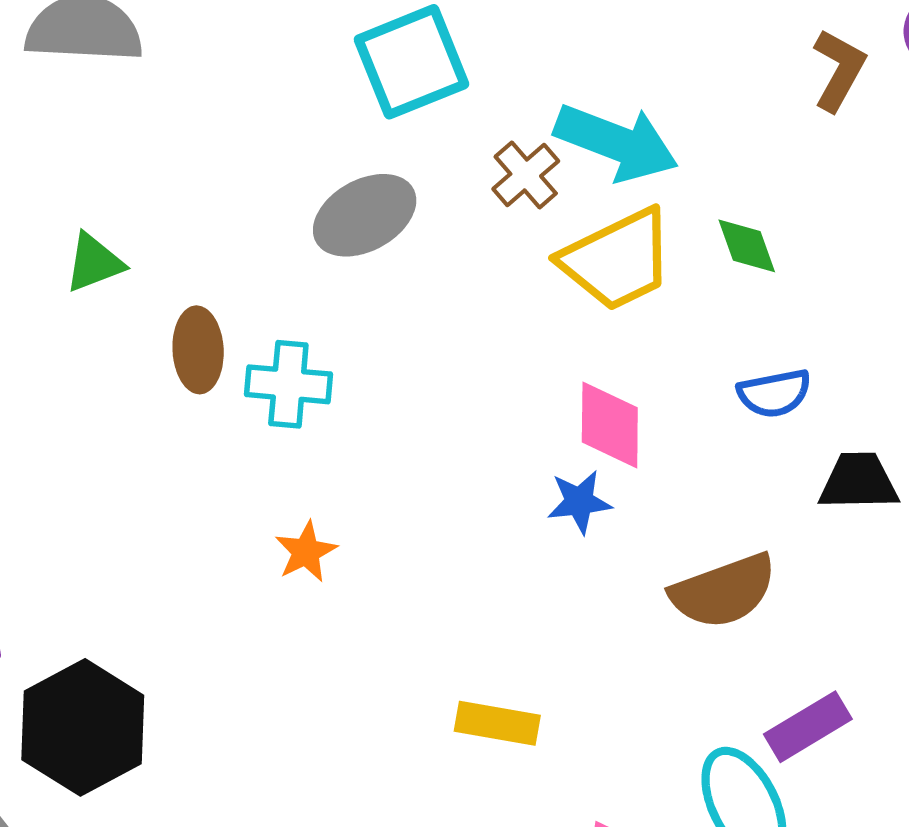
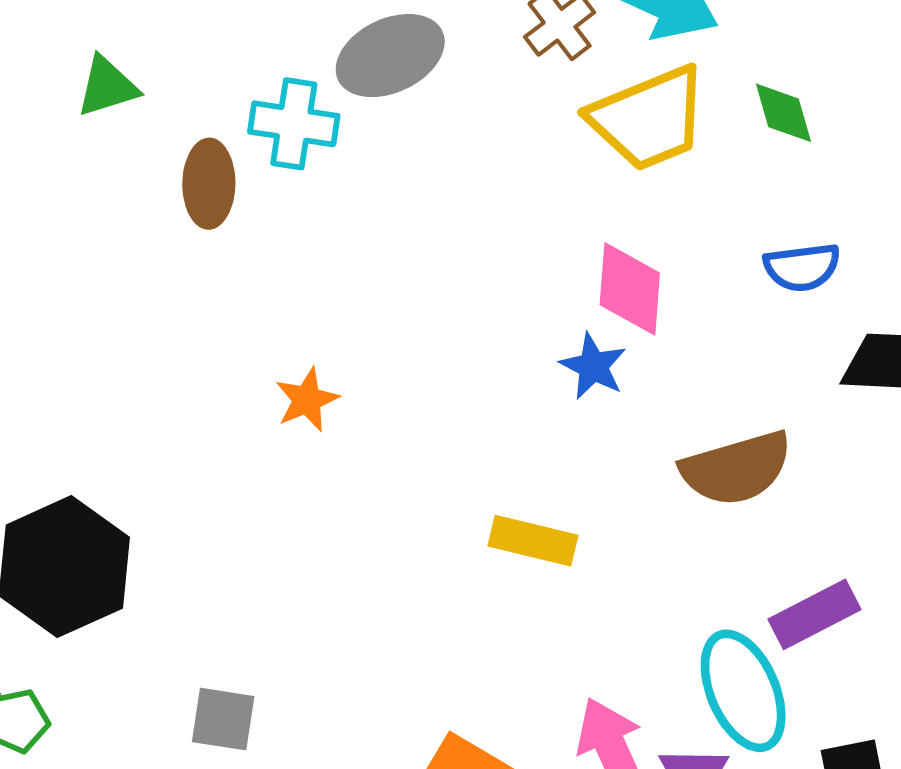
cyan cross: (288, 384) -> (294, 124), moved
blue star: (579, 502) -> (593, 366), turned 30
yellow rectangle: (497, 723) -> (533, 541), moved

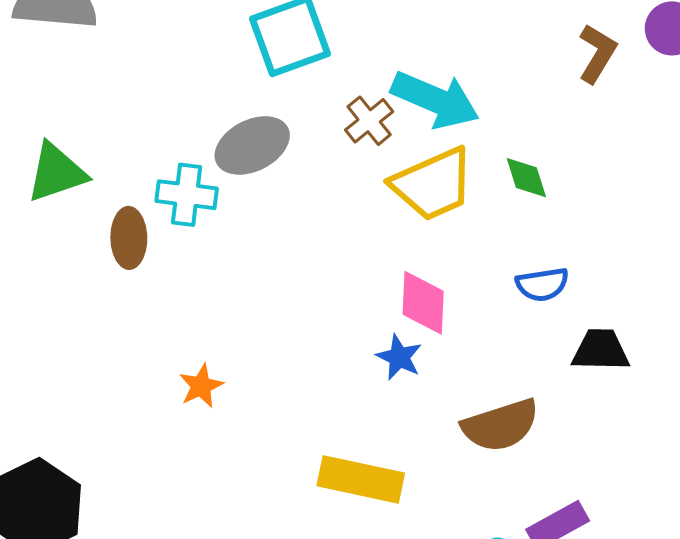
green triangle: (107, 87) -> (56, 172), size x1.4
yellow rectangle: (533, 541) -> (361, 479), size x1.4

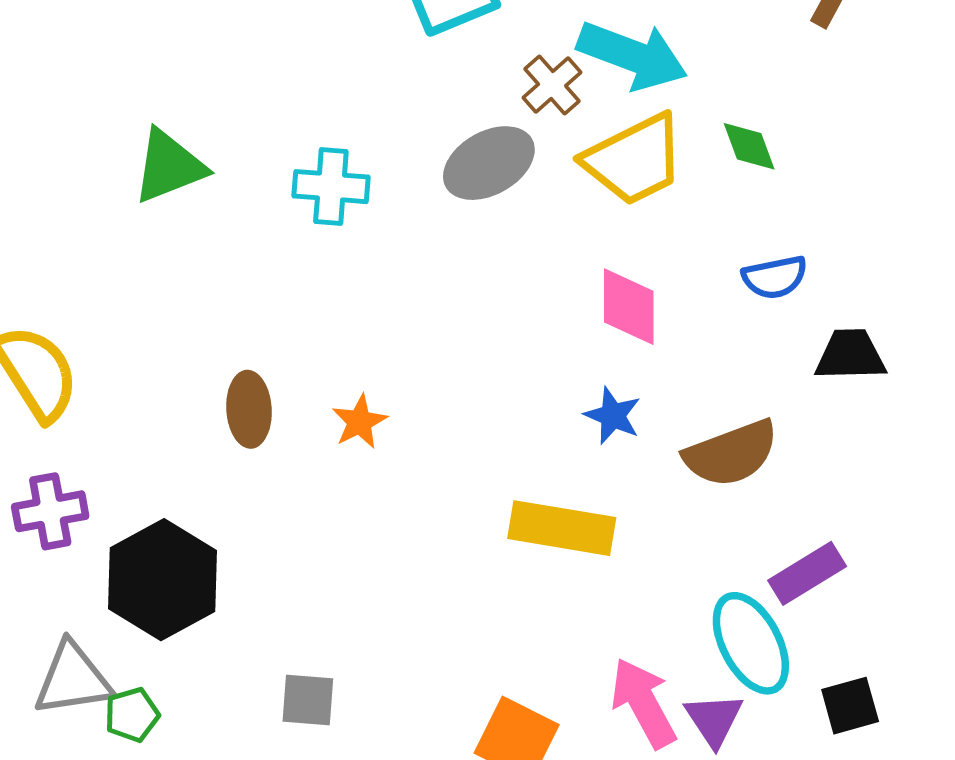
gray ellipse: (252, 145) -> (489, 163), moved
brown ellipse: (129, 238) -> (249, 409), moved
blue star: (399, 357) -> (613, 416), moved

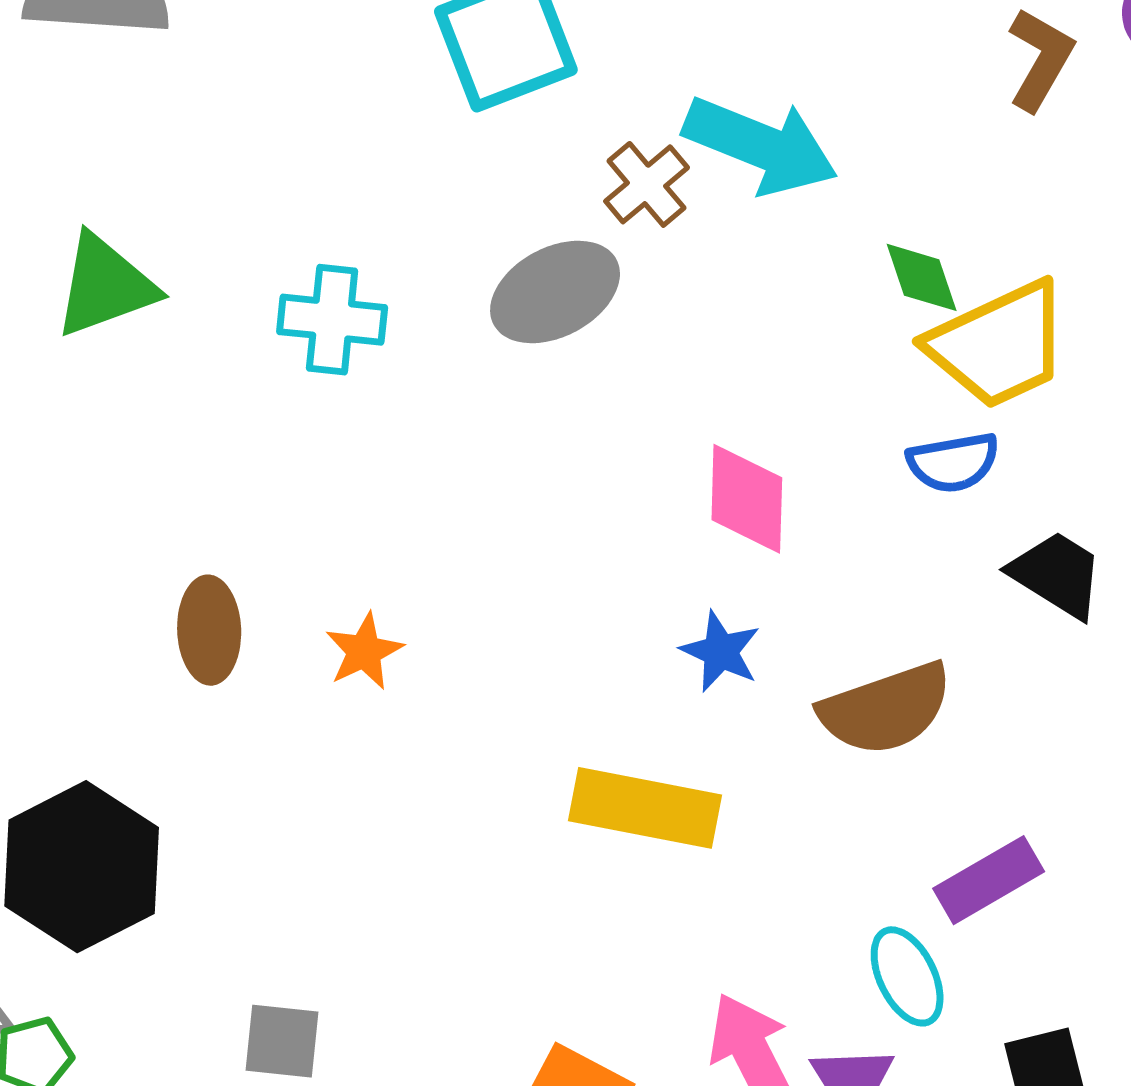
yellow trapezoid: (634, 160) -> (999, 345), moved
black trapezoid: (850, 355) -> (1057, 574), turned 32
cyan ellipse: (751, 643) -> (907, 976), size x0.7

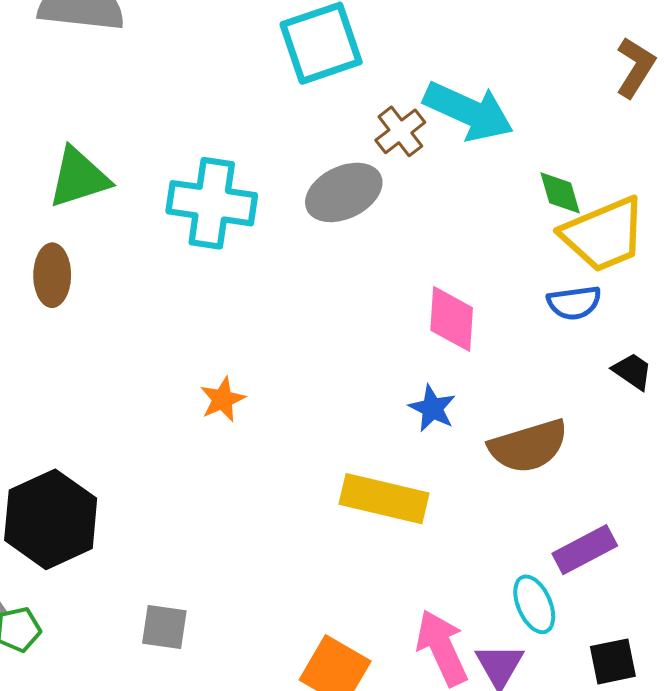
cyan cross: (332, 320) -> (212, 203), size x1.4
black trapezoid: (1057, 574) -> (632, 371), size x0.7
brown ellipse: (209, 630) -> (52, 275), moved

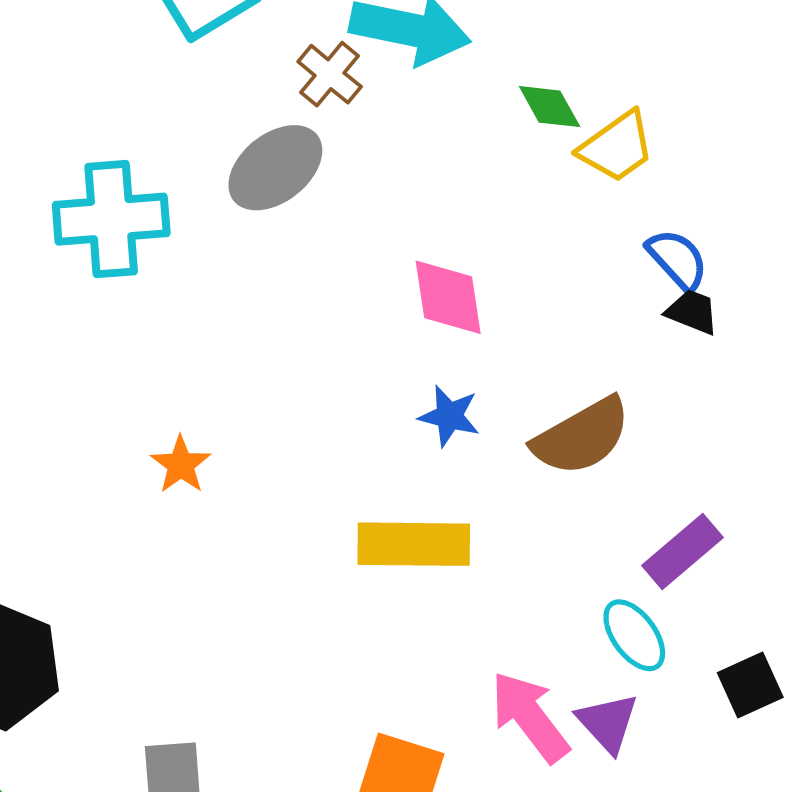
yellow trapezoid: (604, 235) -> (617, 147), size x0.7
blue semicircle: (574, 303) -> (677, 260), moved, turned -112

